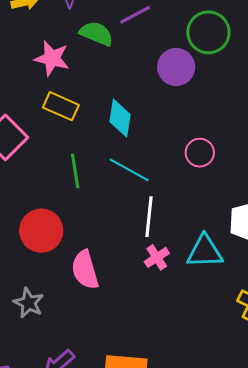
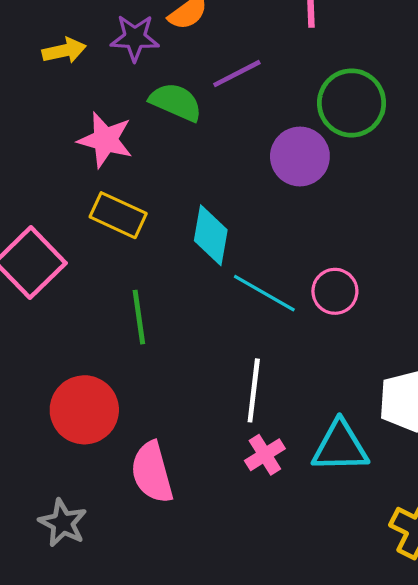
cyan line: (129, 170) -> (264, 293), moved

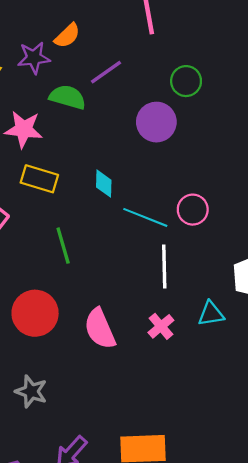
green circle: (352, 103) -> (186, 81), size x0.7
cyan diamond: (211, 235) -> (104, 184), size x0.7
white line: (254, 390) -> (164, 267), moved
cyan triangle: (340, 447) -> (211, 314), size x0.7
pink semicircle: (152, 472) -> (100, 329), moved

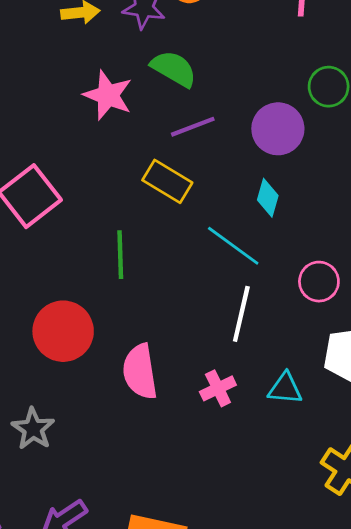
purple line: (106, 72) -> (193, 127), moved
yellow rectangle: (39, 179) -> (167, 181), moved
cyan diamond: (104, 184) -> (268, 198), moved
pink circle: (193, 210) -> (319, 282), moved

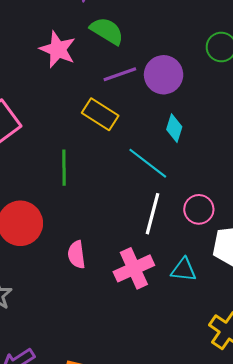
purple circle: (278, 129) -> (164, 75), moved
pink circle: (319, 282) -> (199, 209), moved
pink semicircle: (140, 372) -> (76, 255), size x0.7
pink cross: (218, 388) -> (134, 268), size x1.5

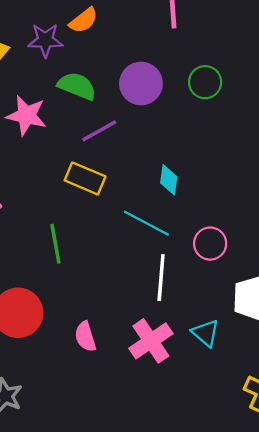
purple circle: (164, 75) -> (141, 84), moved
pink circle: (199, 209) -> (210, 244), moved
cyan triangle: (184, 270) -> (206, 333), turned 44

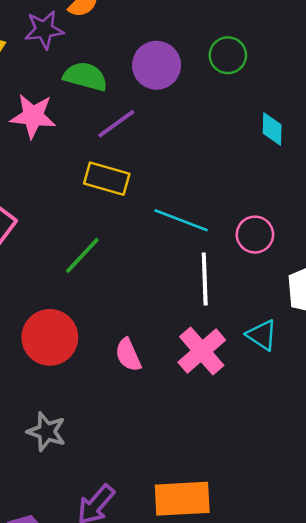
cyan diamond: (169, 180) -> (272, 129), moved
green line: (55, 244) -> (82, 255), turned 60

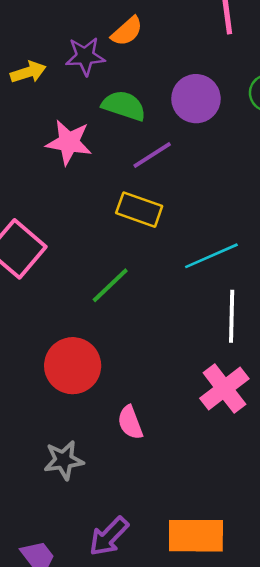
cyan line: (181, 220) -> (211, 256), turned -48
pink semicircle: (128, 355) -> (130, 422), moved
gray star: (47, 432) -> (64, 460), turned -30

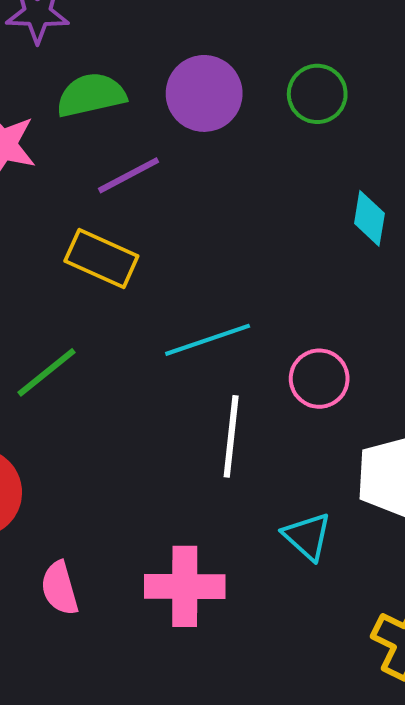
green semicircle: (124, 106) -> (91, 95), turned -36
pink cross: (224, 388) -> (185, 586), moved, turned 33

